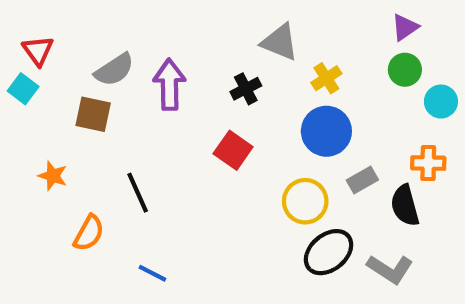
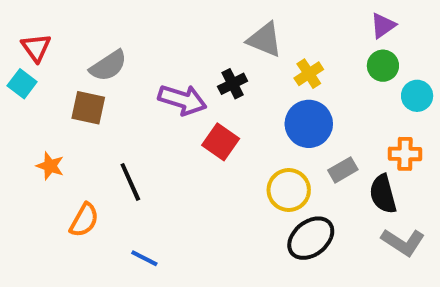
purple arrow: (169, 85) -> (182, 100), moved, turned 108
gray L-shape: (390, 269) -> (403, 242), moved

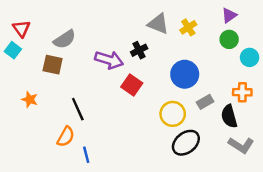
yellow cross: (309, 74) -> (188, 27), moved
orange semicircle: (84, 220) -> (66, 137), moved
blue line: (144, 258) -> (86, 155), turned 49

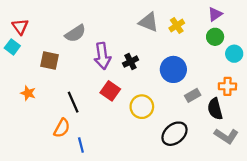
gray semicircle: (65, 39) -> (75, 33), moved
black cross: (139, 50) -> (131, 62), moved
purple arrow: (109, 60) -> (102, 56), turned 65
red square: (132, 85) -> (110, 91), moved
yellow circle: (173, 114) -> (142, 107), moved

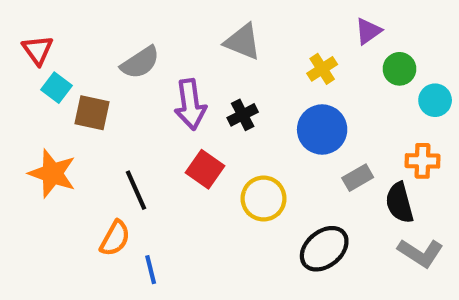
purple triangle: (215, 14) -> (368, 31), moved
gray triangle: (149, 22) -> (243, 42), moved
yellow cross: (177, 26) -> (322, 69), moved
cyan square: (12, 47) -> (56, 88), moved
orange star: (28, 93) -> (52, 173), size x1.6

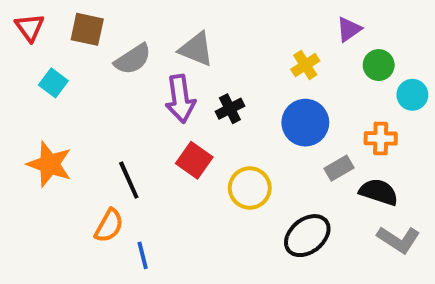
gray triangle: (243, 42) -> (196, 49), moved
red triangle: (38, 50) -> (30, 27), moved
brown square: (92, 113) -> (87, 29), moved
orange cross: (422, 161) -> (381, 138), moved
black semicircle: (399, 203) -> (379, 192), turned 123

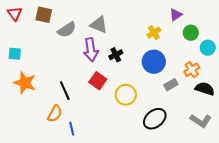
cyan square: (53, 83) -> (15, 54), moved, turned -32
orange cross: (381, 138) -> (192, 70), turned -35
black semicircle: (379, 192) -> (205, 89), moved

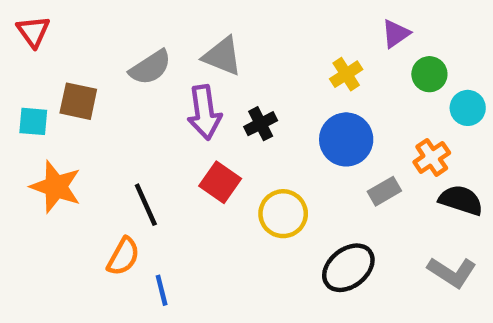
brown square: (44, 15) -> (78, 101), moved

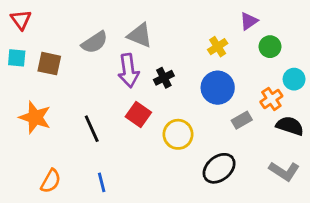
cyan circle: (468, 108) -> (294, 79), moved
cyan square: (33, 121) -> (17, 58), moved
orange semicircle: (123, 256) -> (51, 181), moved

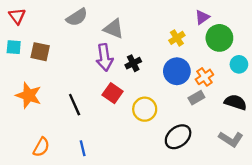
gray semicircle: (95, 42) -> (77, 17), moved
green circle: (270, 47) -> (219, 38), size x1.5
orange cross: (271, 99) -> (204, 77), moved

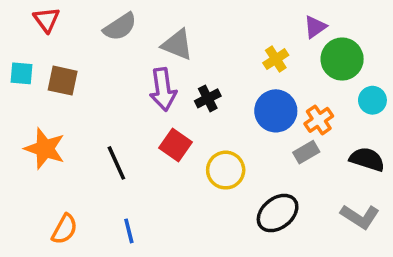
red triangle: (17, 16) -> (47, 20), moved

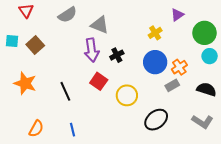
green circle: (342, 59) -> (204, 33), moved
brown square: (63, 81) -> (35, 45), turned 36

